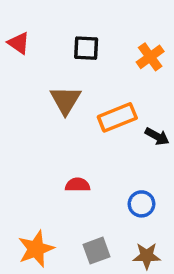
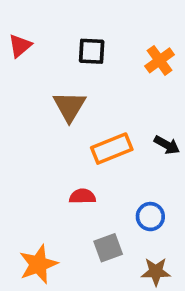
red triangle: (19, 43) -> (20, 46), turned 45
orange rectangle: (117, 117) -> (112, 149), moved
gray square: (97, 251) -> (108, 248), moved

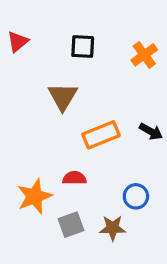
gray square: (108, 248) -> (71, 225), moved
orange star: (38, 264) -> (34, 196), moved
brown star: (156, 272) -> (113, 228), moved

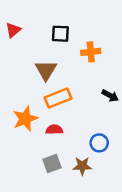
orange cross: (144, 55) -> (91, 52), moved, turned 30
orange rectangle: (101, 135) -> (58, 98), moved
orange star: (34, 196) -> (25, 119), moved

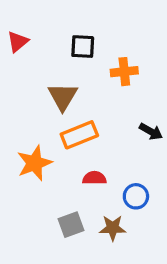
red semicircle: (54, 130) -> (94, 178), moved

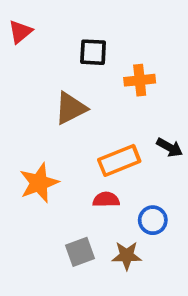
red triangle: (18, 42) -> (20, 32), moved
brown triangle: (63, 97) -> (71, 108), turned 32
orange rectangle: (79, 135) -> (119, 160), moved

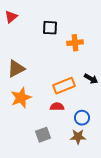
brown triangle: (71, 108) -> (16, 69), moved
brown star: (127, 256) -> (78, 137), moved

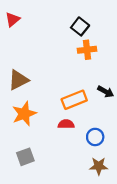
black square: (50, 28) -> (80, 26), moved, turned 35
gray square: (43, 135) -> (25, 157), moved
brown star: (78, 137) -> (99, 166), moved

